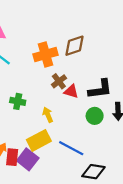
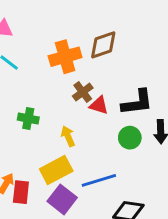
blue line: (71, 148) -> (99, 180), turned -45
purple square: (28, 159) -> (62, 199), moved

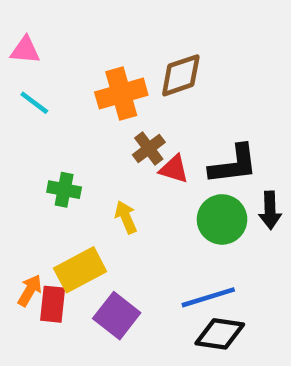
green circle: (130, 138) -> (222, 219), size x1.4
yellow rectangle: (56, 170) -> (80, 270), moved
blue line: (99, 180) -> (208, 297), moved

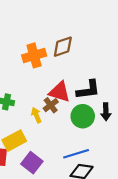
brown cross: (149, 149) -> (51, 105), moved
red triangle: (174, 169) -> (60, 92), size x1.5

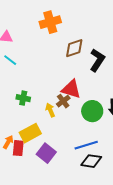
orange cross: (34, 55) -> (50, 22), moved
black L-shape: (88, 90) -> (97, 60), moved, turned -50

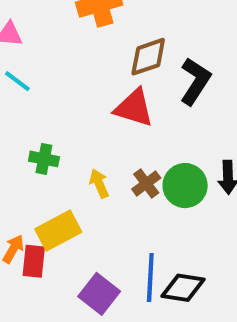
red triangle: (71, 89) -> (134, 108), moved
brown cross: (63, 101) -> (146, 183), moved
blue line: (86, 145) -> (150, 278), moved, turned -70
purple square: (46, 153) -> (99, 294), moved

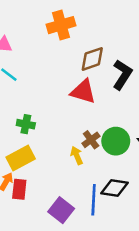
yellow arrow: (99, 183) -> (77, 155), moved
yellow rectangle: (58, 231) -> (21, 158), moved
black diamond: (183, 288) -> (114, 188), moved

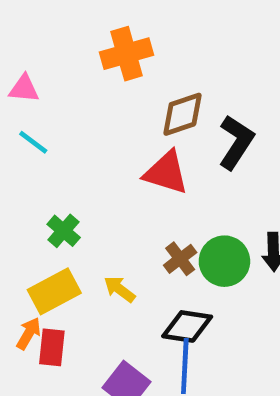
green cross: (26, 124) -> (64, 231), turned 30
yellow arrow: (77, 155) -> (120, 289), moved, turned -30
black diamond: (114, 188) -> (187, 326), moved

